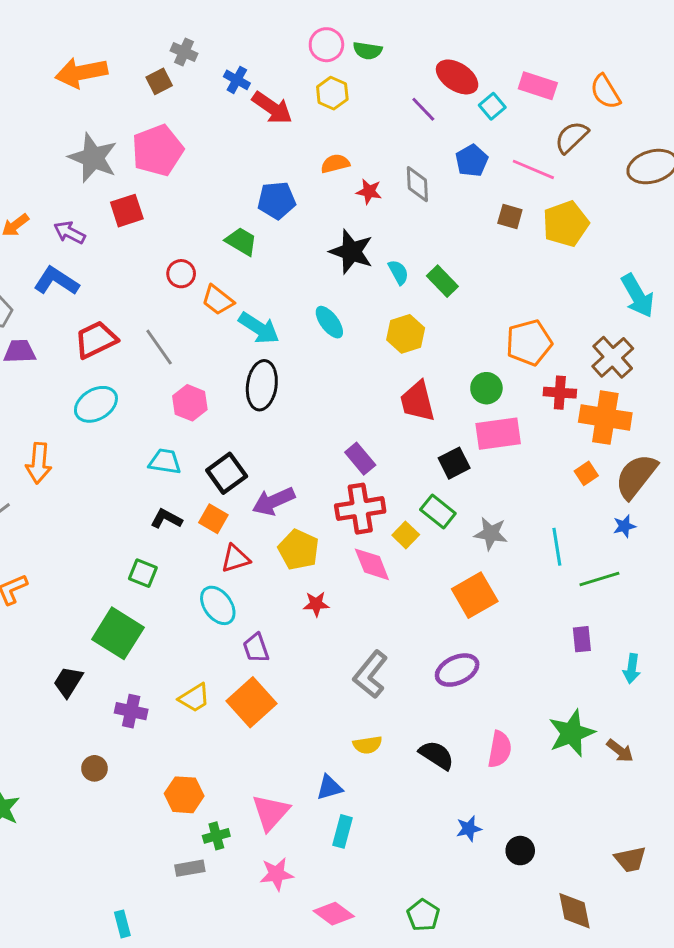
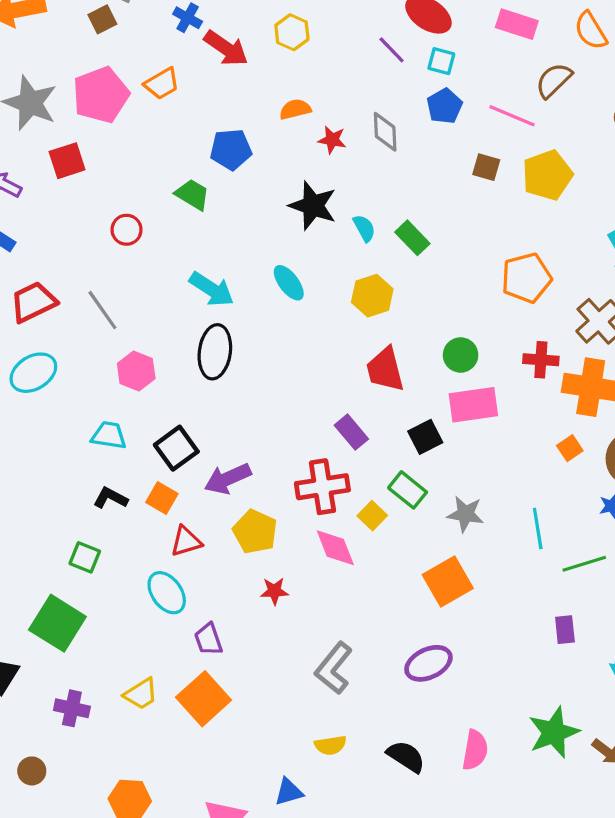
cyan square: (492, 106) -> (441, 61), moved, turned -35
orange trapezoid: (218, 300) -> (162, 84), moved, turned -68
orange pentagon: (529, 343) -> (526, 278), moved
purple rectangle: (360, 459) -> (351, 432), moved

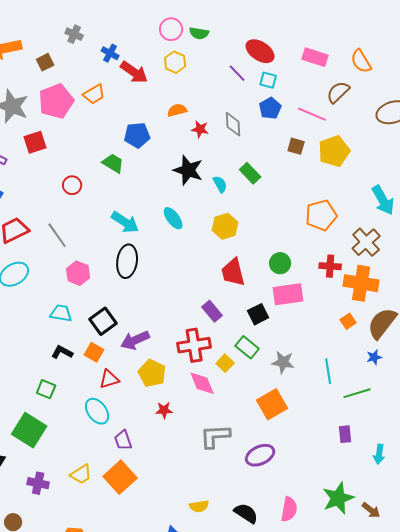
brown square: (102, 19) -> (45, 62), moved
green rectangle: (412, 238) -> (250, 173), moved
gray L-shape: (334, 668) -> (215, 436), moved, turned 48

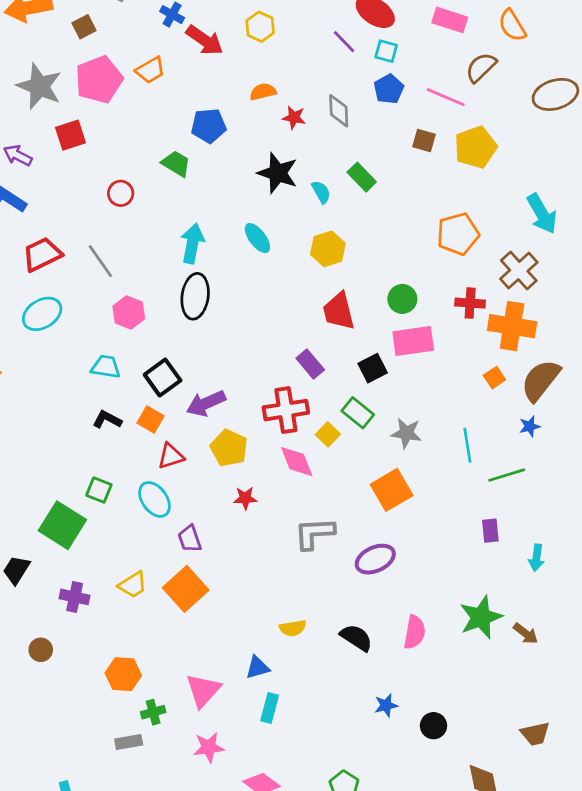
cyan arrow: (125, 222) -> (192, 243), turned -112
green square: (46, 389) -> (99, 490), moved

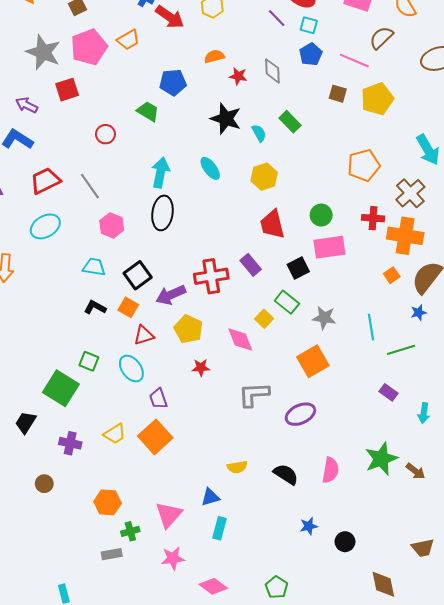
red cross: (286, 410) -> (211, 276), moved
purple rectangle: (490, 531) -> (389, 392), turned -48

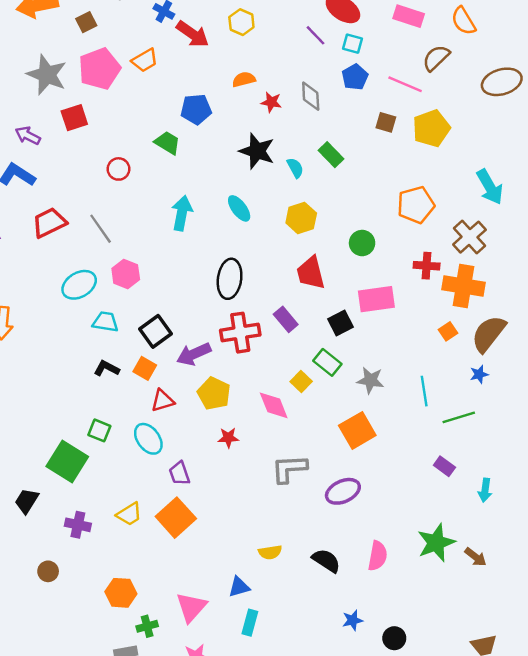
black ellipse: (162, 213) -> (230, 279), moved
green circle: (321, 215) -> (362, 243), moved
cyan ellipse: (45, 226) -> (79, 285), moved

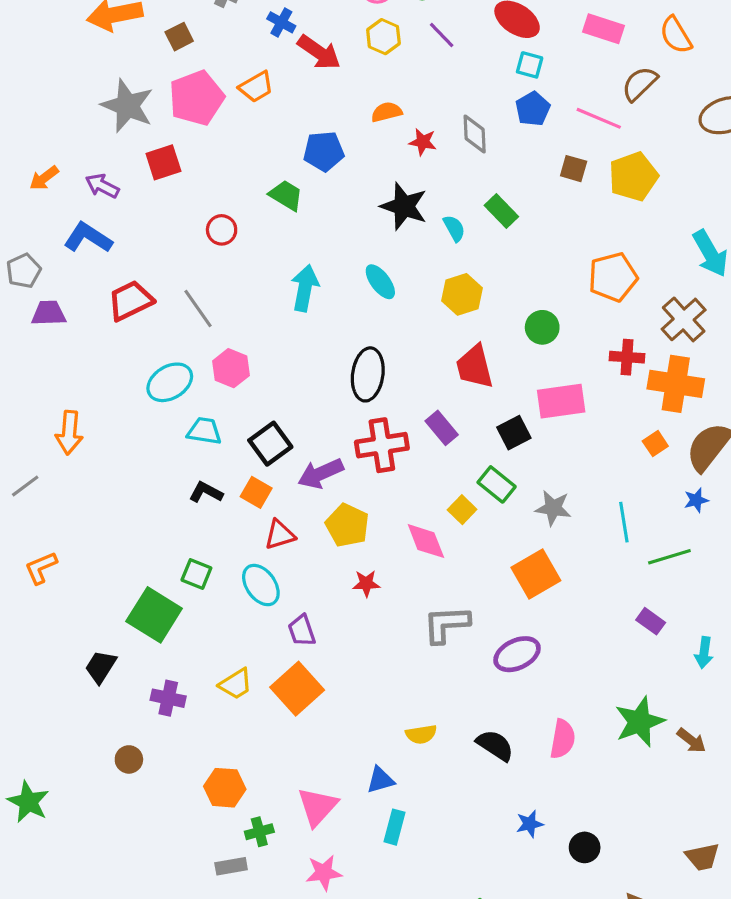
purple line: (315, 35) -> (442, 35), moved

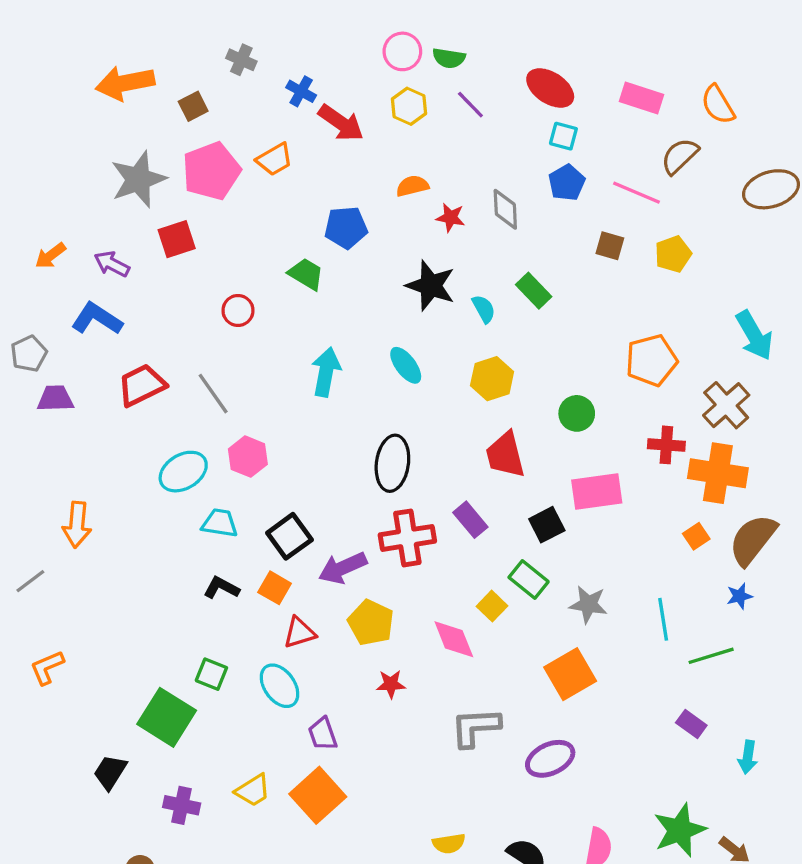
gray star: (127, 106) -> (138, 179), turned 30
yellow pentagon: (633, 176) -> (673, 254), size x0.7

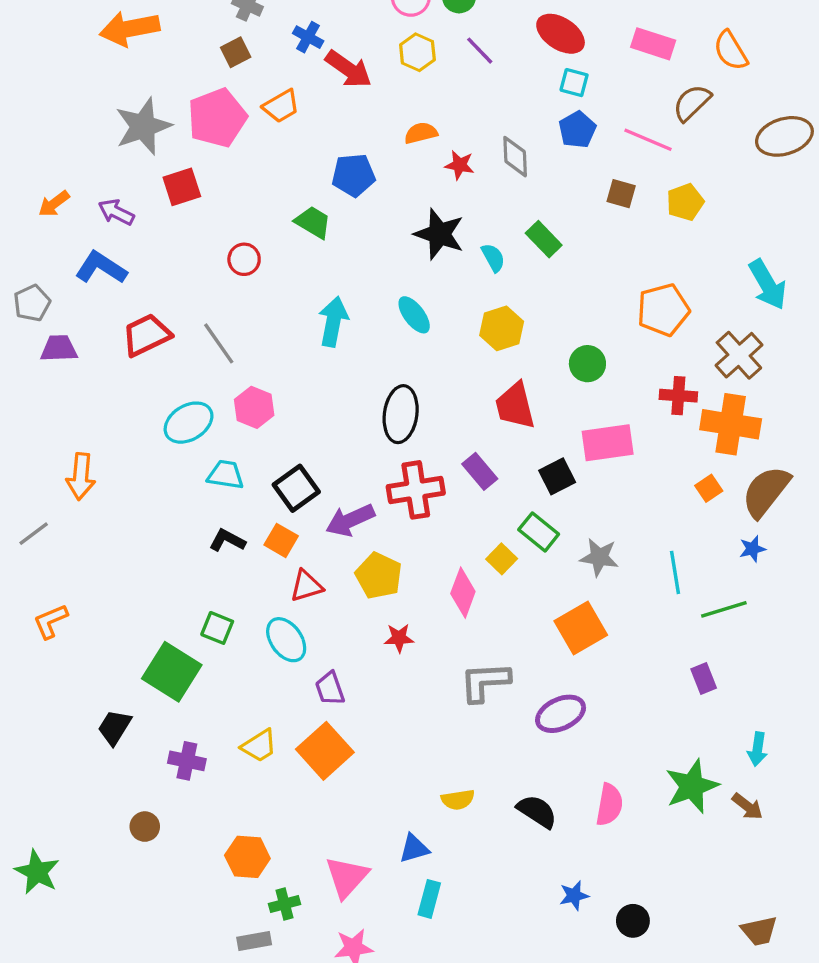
brown square: (193, 106) -> (236, 52), moved
pink diamond: (454, 639) -> (463, 593), turned 42
purple rectangle: (691, 724) -> (704, 678), turned 32
cyan arrow: (748, 757) -> (757, 749), moved

